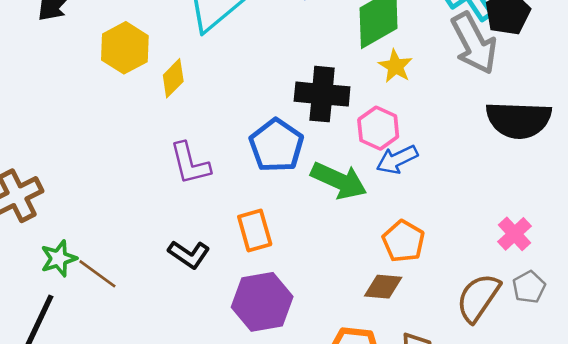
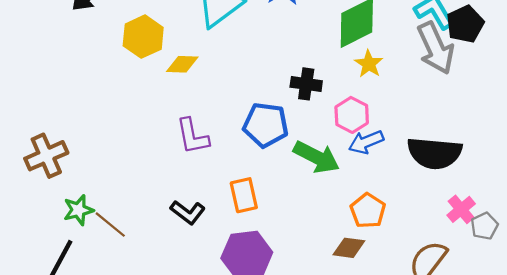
yellow diamond: (173, 78) -> (182, 64), turned 44
black cross: (322, 94) -> (306, 84), size x0.7
black semicircle: (519, 120) -> (434, 153), moved
blue pentagon: (276, 145) -> (266, 125), turned -30
gray pentagon: (529, 287) -> (484, 226), moved

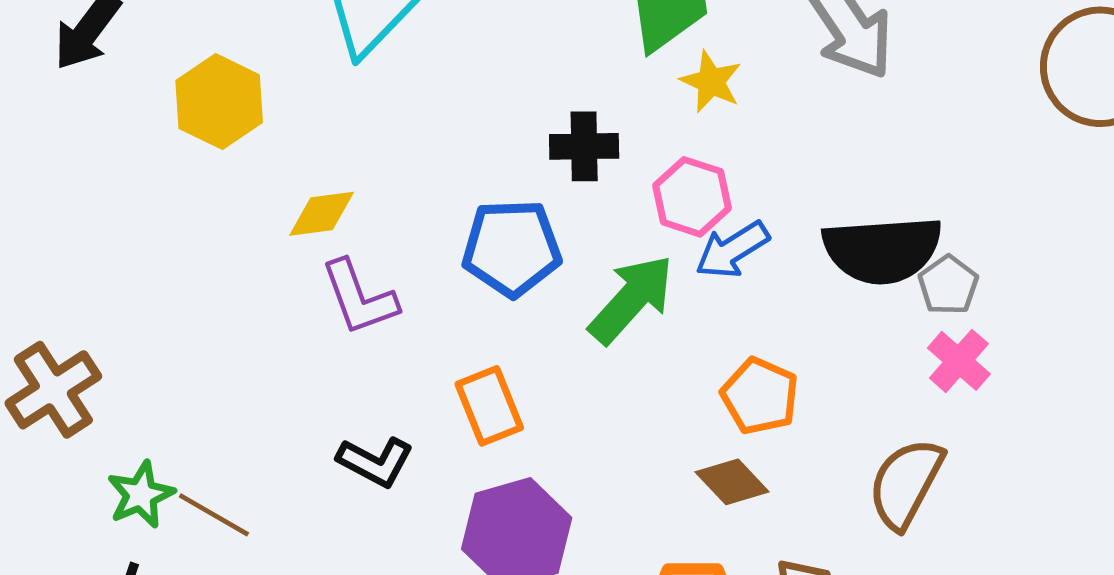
yellow diamond: (182, 64) -> (322, 214), moved
green arrow: (316, 157) -> (631, 299), turned -66
gray pentagon: (484, 226) -> (948, 285), moved
brown diamond: (349, 248) -> (732, 482), turned 48

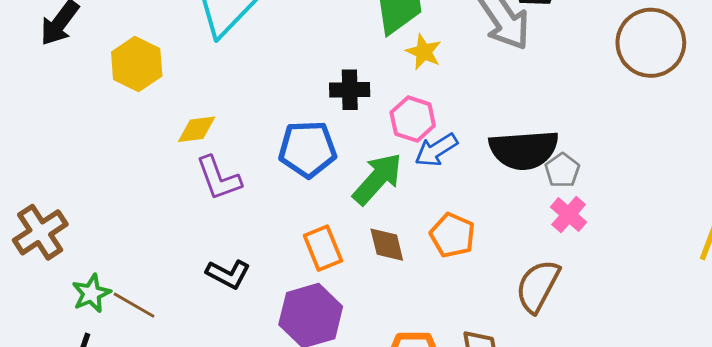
orange rectangle: (489, 406) -> (323, 248), moved
brown diamond: (732, 482) -> (387, 245), moved, turned 30

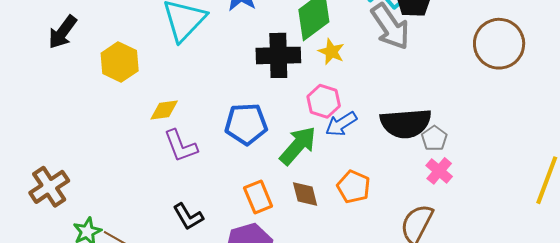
black cross: (350, 90) -> (278, 55), moved, size x1.5
black L-shape: (228, 274) -> (188, 217), turned 32

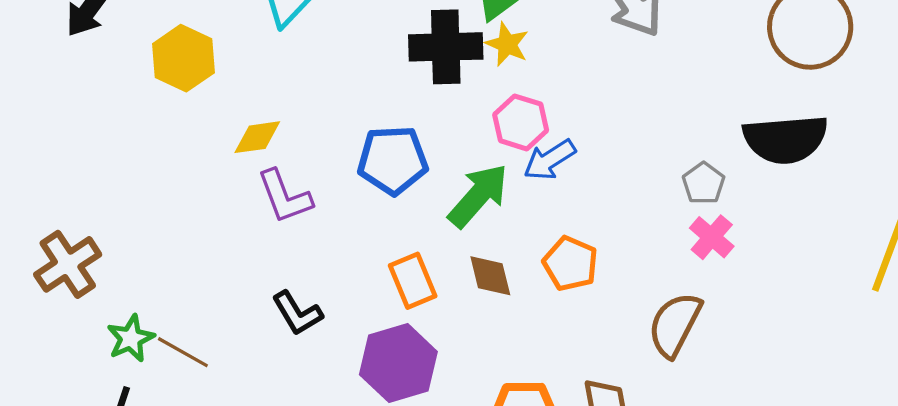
yellow star: (331, 52) -> (507, 44), moved
black semicircle: (406, 123) -> (785, 139), moved

